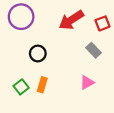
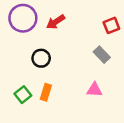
red arrow: (71, 20) -> (56, 22), moved, size x0.7
pink triangle: (87, 82) -> (94, 90), turned 32

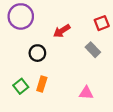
red arrow: (56, 22) -> (62, 31), moved
pink triangle: (94, 90) -> (86, 93), moved

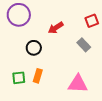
green square: (21, 86) -> (19, 78), turned 32
pink triangle: (86, 93) -> (78, 84), size x1.5

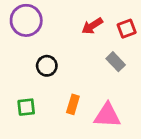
red arrow: (56, 28) -> (92, 26), moved
orange rectangle: (38, 76) -> (73, 104), moved

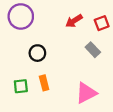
orange rectangle: (73, 104) -> (44, 83), moved, turned -32
pink triangle: (107, 115) -> (86, 93), turned -30

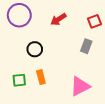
red arrow: (74, 21) -> (58, 19), moved
gray rectangle: (93, 50) -> (86, 46), turned 64

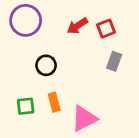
red square: (95, 21) -> (106, 29), moved
pink triangle: (80, 86) -> (84, 118), moved

